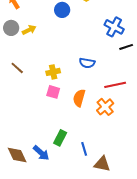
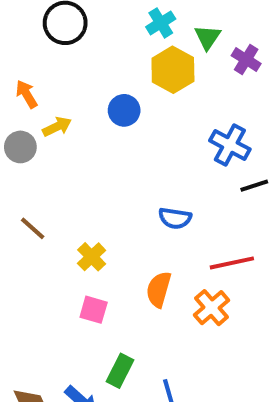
yellow arrow: (29, 30) -> (57, 127), moved
yellow cross: (53, 72) -> (92, 257), moved, turned -32
pink square: (53, 92) -> (94, 310), moved

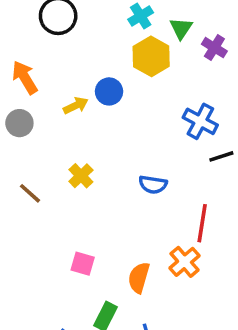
orange arrow: (26, 94) -> (25, 77), size x1.4
yellow arrow: (57, 127) -> (76, 106), moved
yellow cross: (92, 257) -> (81, 176), moved
red line: (232, 263) -> (202, 223), turned -69
orange semicircle: (159, 289) -> (139, 278), moved

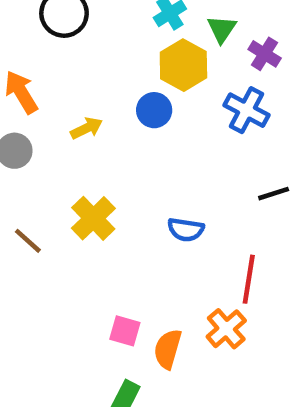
blue circle: (109, 91) -> (154, 110), moved
blue cross: (200, 121) -> (247, 110), moved
yellow cross: (81, 176) -> (93, 218), size x1.4
pink square: (83, 264) -> (125, 331), moved

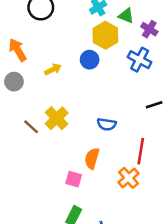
green triangle: (222, 29) -> (126, 16), turned -42
brown line: (28, 241) -> (31, 127), moved
orange semicircle: (168, 349) -> (92, 158), moved

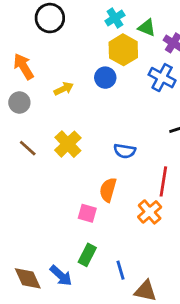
brown line: (31, 127) -> (28, 148), moved

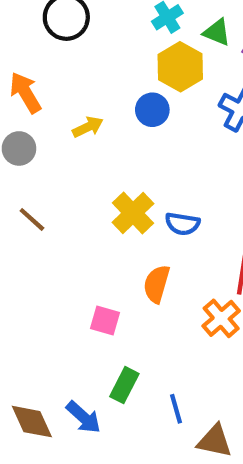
yellow cross: (68, 144) -> (133, 213), moved
pink square: (87, 213) -> (105, 321), moved

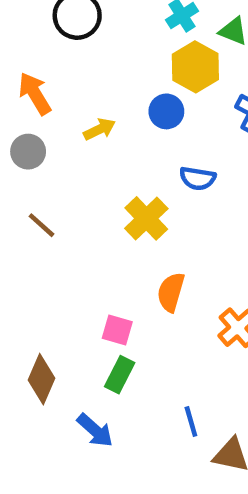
blue semicircle: (182, 224) -> (198, 178), moved
green rectangle: (124, 385) -> (120, 375), moved
brown diamond: (32, 422) -> (41, 379), moved, turned 48

